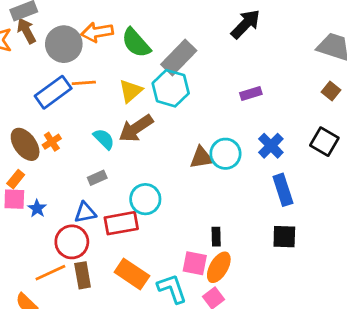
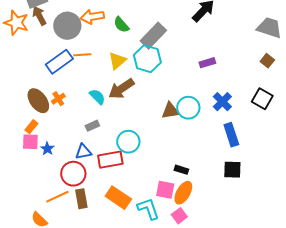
green semicircle: (136, 43) -> (121, 25), size x0.7
black rectangle: (216, 237) -> (181, 170), turned -72

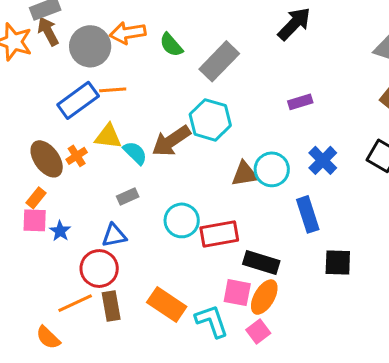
cyan hexagon: (147, 59) -> (210, 120), moved
yellow triangle: (117, 61) -> (108, 136), moved, turned 48
blue rectangle: (231, 135) -> (308, 214), moved
red rectangle: (110, 160) -> (219, 234), moved
black rectangle: (181, 170) -> (261, 262), size x1.6

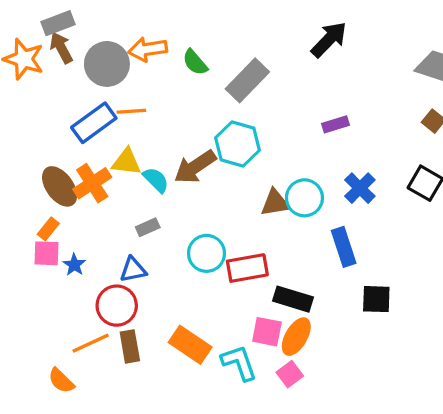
orange cross: (77, 156) -> (92, 183), size x1.6

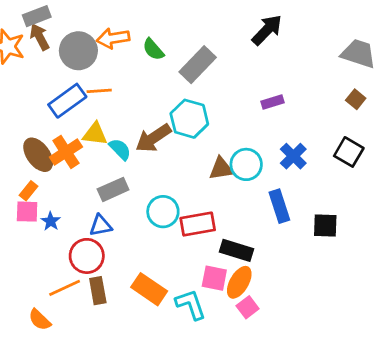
gray rectangle: (148, 227) -> (113, 189), size x1.5
black square: (376, 299) -> (325, 225), moved
pink square: (290, 374) -> (248, 307), moved

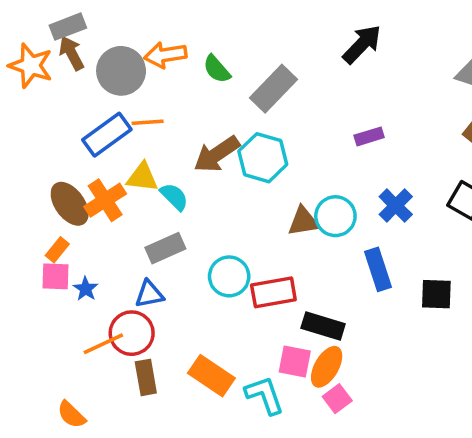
brown arrow: (153, 138) -> (217, 154), moved
orange line: (65, 288) -> (103, 344), moved

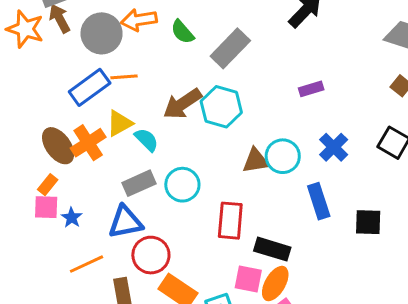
yellow triangle: (142, 177) -> (120, 123), turned -36
cyan circle: (229, 276) -> (182, 185), moved
red rectangle: (273, 292) -> (230, 221), turned -75
blue triangle: (149, 294) -> (125, 222), size x1.4
red circle: (132, 333) -> (151, 255), moved

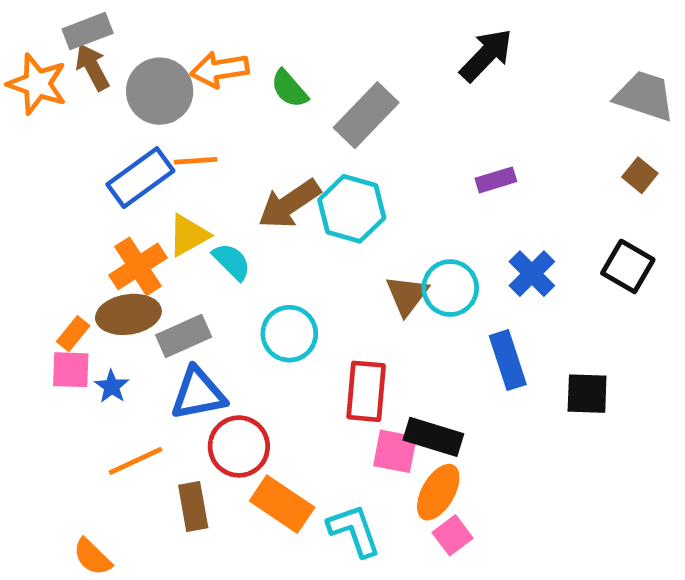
brown ellipse: (58, 146) -> (128, 314), moved, turned -63
brown triangle: (256, 161) -> (407, 295), turned -44
gray rectangle: (139, 183) -> (184, 336), moved
pink square: (248, 279) -> (395, 451), moved

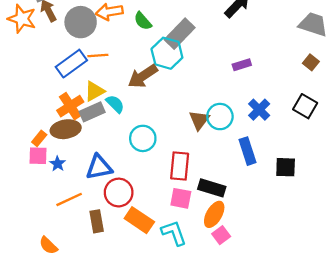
cyan hexagon: (352, 209) -> (167, 53), moved
gray rectangle: (184, 336) -> (92, 112), moved
pink square: (395, 451) -> (181, 198), moved

